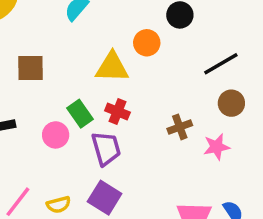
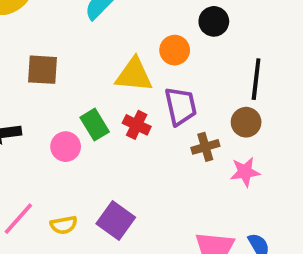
black line: (221, 64) -> (256, 79), turned -57
brown circle: (231, 103) -> (246, 122), moved
purple trapezoid: (106, 148) -> (181, 106), moved

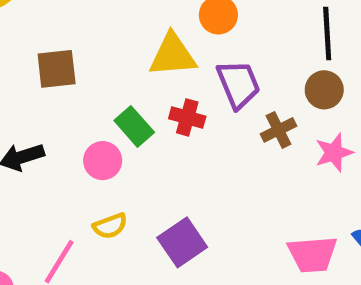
purple square: (116, 220) -> (182, 242), turned 30
yellow semicircle: (64, 225) -> (110, 226), moved

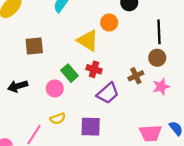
yellow triangle: (173, 55) -> (88, 41), turned 35
purple trapezoid: (238, 84) -> (108, 93), moved, turned 70
purple square: (182, 242) -> (91, 127), turned 35

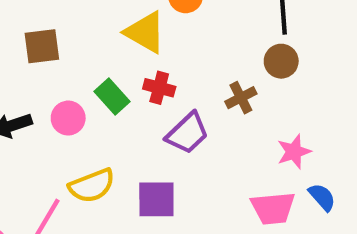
pink star: (161, 87) -> (294, 152), moved
pink circle: (55, 88) -> (68, 118), moved
yellow semicircle: (58, 119) -> (92, 186), size x1.5

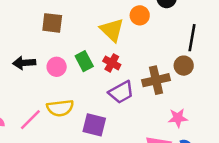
brown cross: (241, 98) -> (156, 80), size x1.5

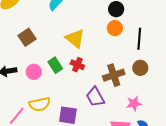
orange circle: (140, 15) -> (115, 28), moved
brown square: (52, 23) -> (27, 37), turned -36
brown circle: (184, 66) -> (140, 68), moved
purple trapezoid: (121, 92) -> (95, 97), moved, turned 95

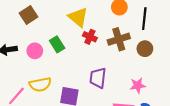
red cross: (77, 65) -> (90, 37), moved
brown cross: (114, 75) -> (119, 39), moved
purple trapezoid: (95, 97) -> (98, 78), turned 35

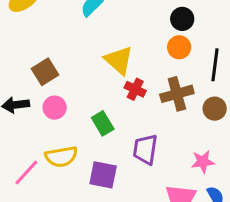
brown square: (28, 15) -> (45, 72), moved
green rectangle: (57, 44) -> (103, 123), moved

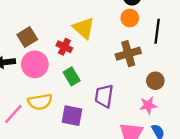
red cross: (135, 89) -> (64, 47), moved
pink circle: (55, 108) -> (35, 64), size x1.5
brown circle: (215, 109) -> (155, 81), moved

